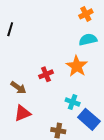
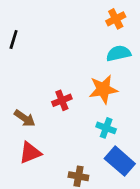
orange star: (77, 66) -> (103, 89), turned 30
cyan cross: (73, 102) -> (106, 128), moved

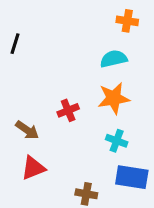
orange cross: (116, 19) -> (127, 21), turned 36
cyan semicircle: (118, 53) -> (114, 59), moved
blue rectangle: (120, 161) -> (132, 177), turned -32

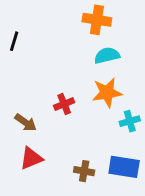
orange cross: (127, 21) -> (97, 20), moved, size x1.4
cyan cross: (117, 141) -> (130, 121), moved, turned -36
brown cross: (86, 194) -> (84, 171), moved

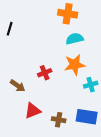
red triangle: (31, 158) -> (33, 111), moved

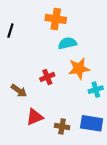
orange cross: (68, 14) -> (56, 19), moved
cyan semicircle: (75, 39) -> (67, 43), moved

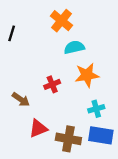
orange cross: (56, 19) -> (61, 21), turned 30
cyan cross: (96, 90) -> (96, 109), moved
brown cross: (62, 126) -> (68, 139), size x1.5

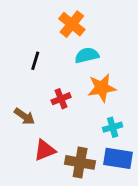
black line: (12, 33) -> (35, 61), moved

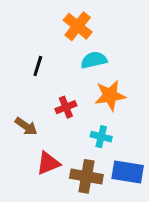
cyan cross: (113, 127) -> (101, 137), moved, turned 30

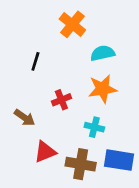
cyan semicircle: (94, 60) -> (103, 53), moved

